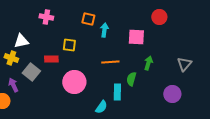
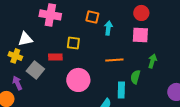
pink cross: (46, 17) -> (50, 15), size x1.5
red circle: (159, 17) -> (141, 13), moved

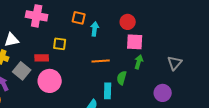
red circle: (141, 13) -> (128, 22), moved
pink square: (140, 35) -> (135, 42), moved
pink circle: (78, 80) -> (50, 81), moved

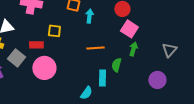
pink square: (135, 42) -> (129, 29), turned 30

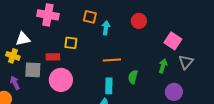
pink square: (129, 29) -> (173, 41), moved
green arrow: (133, 49) -> (163, 66), moved
gray square: (16, 58) -> (33, 70), turned -36
cyan rectangle: (102, 78) -> (109, 86), moved

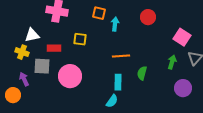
red rectangle: (53, 57) -> (54, 48), moved

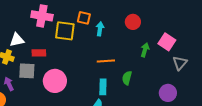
yellow square: (80, 39) -> (65, 31), moved, size x1.5
green arrow: (172, 62) -> (145, 50), moved

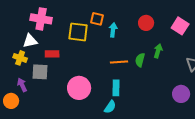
pink cross: (42, 16) -> (41, 19), moved
pink square: (167, 42) -> (180, 26), moved
green semicircle: (127, 78) -> (140, 60), moved
pink circle: (55, 81) -> (79, 88), moved

